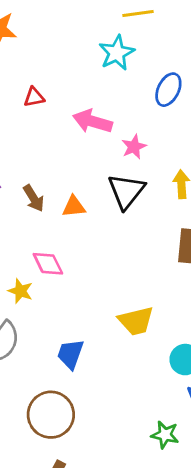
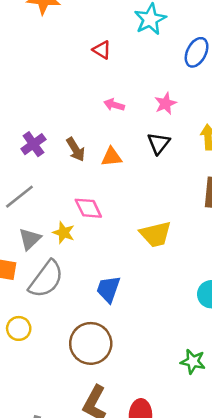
red triangle: (34, 97) -> (102, 50), moved, turned 42
pink arrow: (93, 121) -> (114, 105), moved, size x0.6
black triangle: (126, 191) -> (159, 143), size x0.7
yellow trapezoid: (136, 321) -> (156, 234), moved

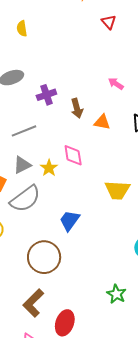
red triangle: (102, 50) -> (109, 22), moved

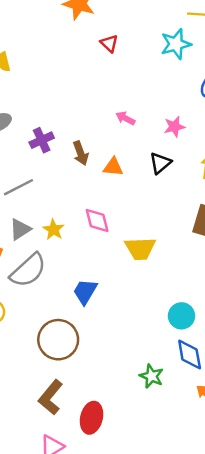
pink diamond: (73, 155) -> (97, 221), moved

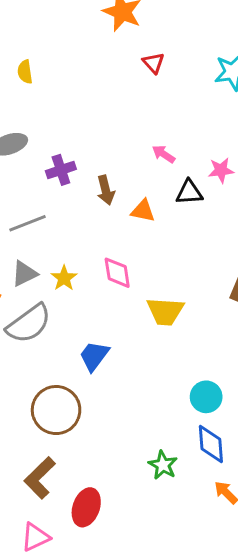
black triangle: (160, 163) -> (189, 192), moved, turned 30

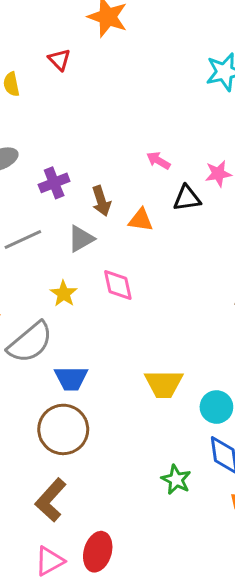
red triangle: (153, 63) -> (59, 60), moved
gray triangle: (24, 274) -> (81, 239), moved
yellow trapezoid: (165, 311) -> (164, 384), moved
blue trapezoid: (94, 356) -> (71, 378), moved, turned -124
red ellipse: (86, 507) -> (98, 552), moved

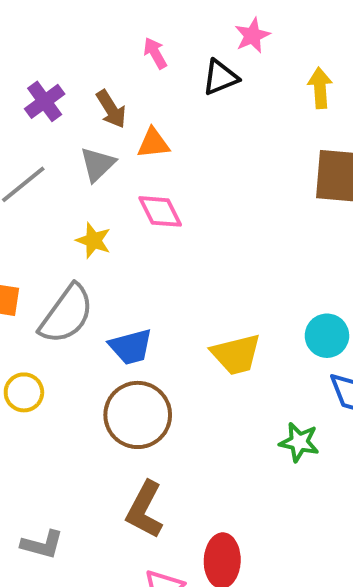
pink arrow: (158, 160) -> (155, 53), moved, turned 45
orange triangle: (141, 220) -> (153, 143), moved
yellow trapezoid: (164, 384) -> (236, 354), moved

